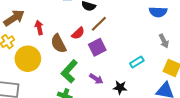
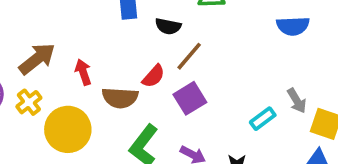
gray arrow: (164, 41) -> (297, 101), moved
brown semicircle: (58, 44) -> (120, 98), turned -54

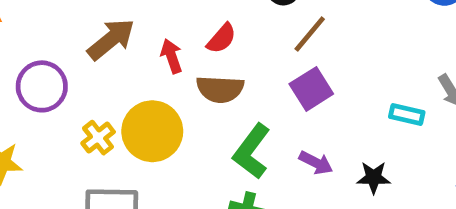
red semicircle: (154, 76) -> (222, 38), moved
yellow cross: (29, 102) -> (98, 138), moved
cyan rectangle: (263, 119) -> (407, 115), turned 50

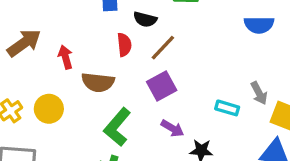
red semicircle: (222, 38) -> (124, 45), moved, turned -50
yellow circle: (152, 131) -> (49, 109), size x0.7
purple arrow: (316, 163) -> (172, 128), moved

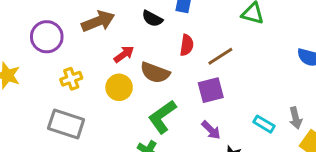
black semicircle: (145, 19) -> (152, 19), moved
red arrow: (65, 57) -> (124, 54), moved, turned 55
yellow circle: (49, 109) -> (119, 87), moved

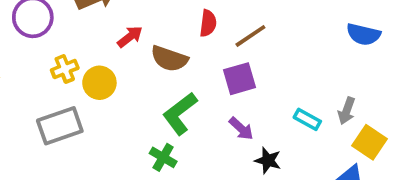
yellow circle: (119, 87) -> (99, 83), moved
gray arrow: (296, 118) -> (347, 111), turned 35
gray rectangle: (66, 124) -> (60, 126), turned -36

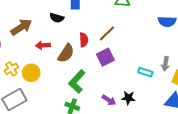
red semicircle: (208, 23) -> (84, 40), moved
red arrow: (130, 37) -> (43, 45), turned -136
brown semicircle: (169, 59) -> (66, 53), turned -66
purple arrow: (241, 129) -> (109, 100), moved

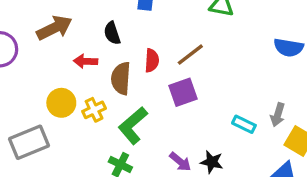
black semicircle: (57, 18) -> (112, 33), moved, turned 48
brown semicircle: (66, 53) -> (121, 78), turned 144
yellow cross: (11, 69) -> (94, 110), moved

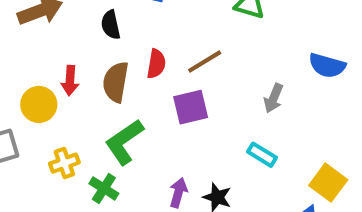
red arrow: (85, 61) -> (70, 81), moved, turned -95
yellow cross: (94, 110) -> (64, 163), moved
gray arrow: (278, 115) -> (274, 98), moved
purple arrow: (180, 162) -> (178, 193), turned -120

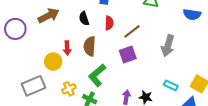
red semicircle: (156, 64) -> (109, 23), moved
blue semicircle: (327, 66) -> (192, 14), moved
gray arrow: (274, 98) -> (168, 46), size x1.5
cyan rectangle: (262, 155) -> (171, 85), moved

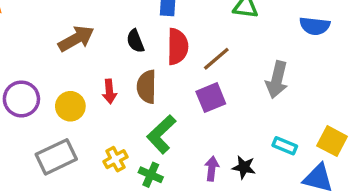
red semicircle: (109, 23) -> (178, 47), size x1.5
purple circle: (15, 29) -> (21, 99), moved
yellow circle: (53, 62) -> (70, 106), moved

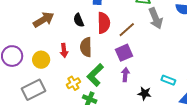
gray arrow: (277, 80) -> (156, 18), moved, turned -35
yellow cross: (115, 159) -> (73, 83), moved
purple arrow: (212, 169) -> (125, 75), moved

